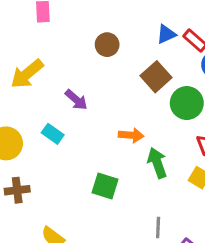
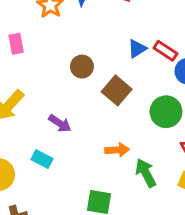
brown square: (156, 77) -> (117, 90), moved

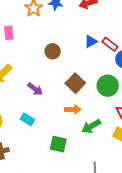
brown square: (117, 90) -> (75, 83), moved
cyan rectangle: (42, 159) -> (27, 119), moved
green arrow: (146, 173) -> (91, 126), turned -96

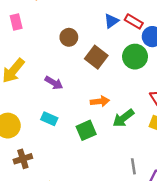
brown square: (75, 83) -> (96, 57), moved
green circle: (108, 86) -> (135, 57), moved
green square: (58, 144) -> (86, 130), moved, turned -30

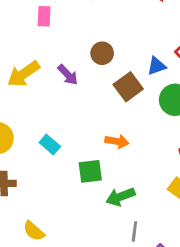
blue triangle: (111, 21) -> (156, 66), moved
purple arrow: (54, 83) -> (68, 75), moved
green arrow: (123, 118) -> (120, 197), moved

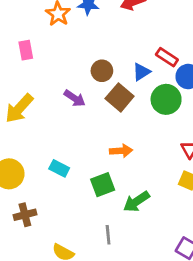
brown circle: (102, 53) -> (102, 71), moved
purple arrow: (68, 75) -> (75, 98), moved
gray line: (134, 231) -> (108, 235), moved

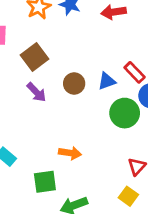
brown circle: (102, 71) -> (74, 84), moved
brown square: (120, 97) -> (34, 57), moved

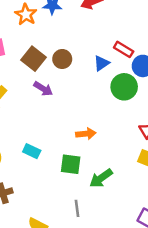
brown circle: (74, 84) -> (62, 59), moved
green square: (45, 182) -> (71, 164), turned 30

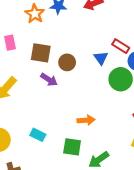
brown square: (33, 59) -> (41, 53), turned -30
brown circle: (62, 59) -> (67, 62), moved
blue triangle: (101, 63) -> (101, 58), turned -32

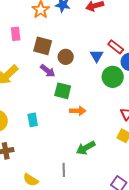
cyan rectangle: (38, 135) -> (33, 120), turned 48
green square: (72, 147) -> (63, 91), moved

